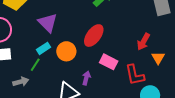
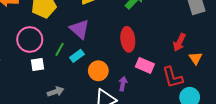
red ellipse: (94, 36) -> (128, 39), turned -40
orange circle: (66, 51) -> (98, 71), moved
green line: (35, 65) -> (59, 49), moved

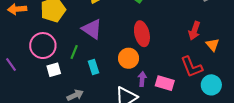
cyan rectangle: (77, 56) -> (93, 67), moved, turned -64
pink rectangle: (145, 65) -> (165, 83), moved
orange circle: (98, 71) -> (129, 58), moved

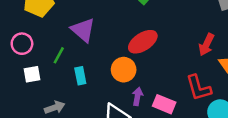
red ellipse: (142, 34) -> (143, 42), turned 65
pink circle: (43, 46) -> (22, 44), size x0.7

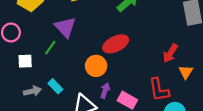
green line: (59, 55) -> (50, 48), moved
white square: (32, 74) -> (25, 61), moved
cyan rectangle: (80, 76) -> (55, 86), moved, turned -40

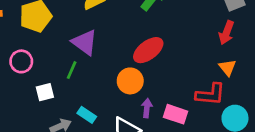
red arrow: (170, 53) -> (226, 33), moved
orange triangle: (186, 72) -> (227, 68), moved
red L-shape: (159, 90) -> (210, 94), turned -65

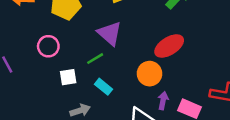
green line: (72, 70) -> (95, 59), turned 30
cyan rectangle: (87, 115) -> (103, 87), moved

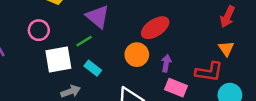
white square: (68, 77) -> (58, 60), size x1.6
purple arrow: (163, 101) -> (166, 63), moved

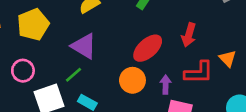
red arrow: (227, 17) -> (189, 35), moved
red L-shape: (209, 72) -> (199, 72), moved

